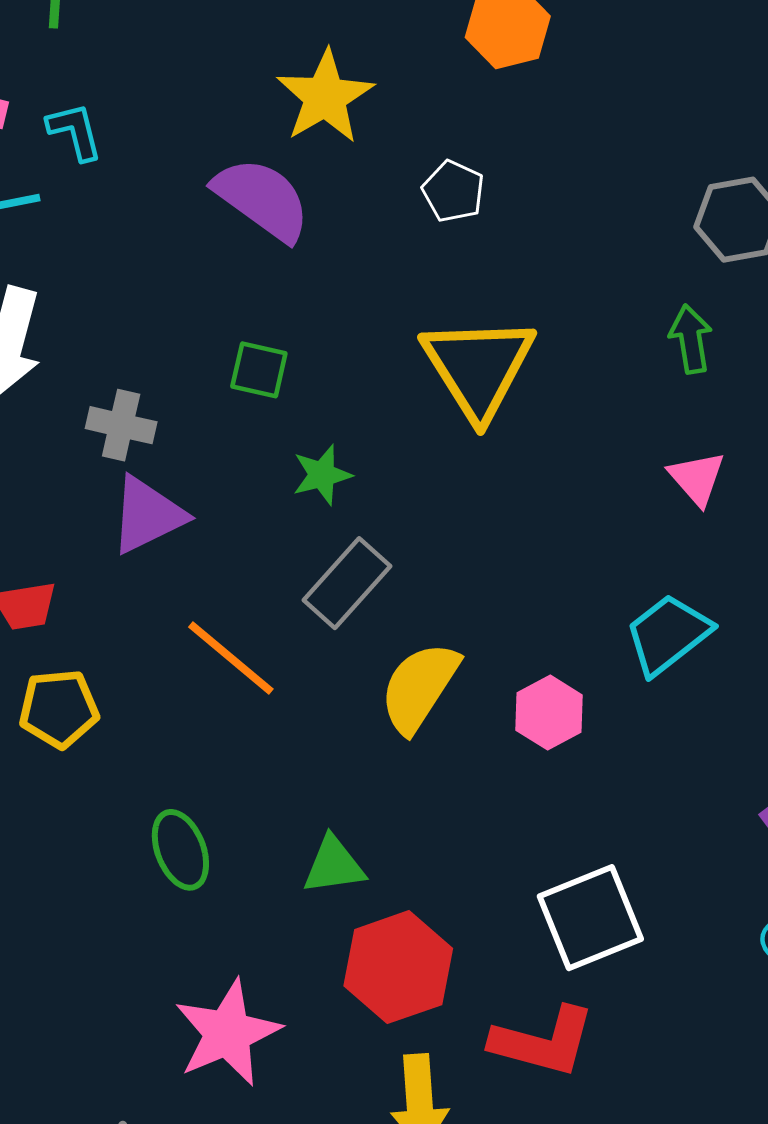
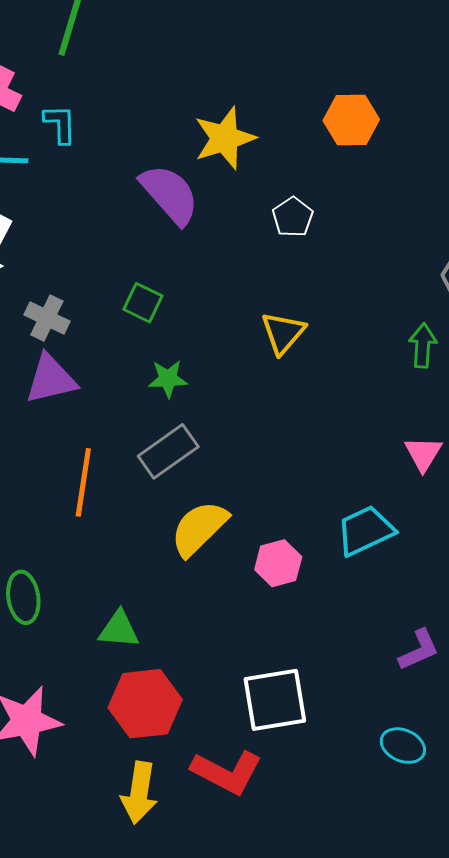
yellow triangle: (478, 367) -> (283, 333), size x0.6
pink triangle: (697, 478) -> (423, 454), moved
orange line: (231, 658) -> (83, 482), turned 46

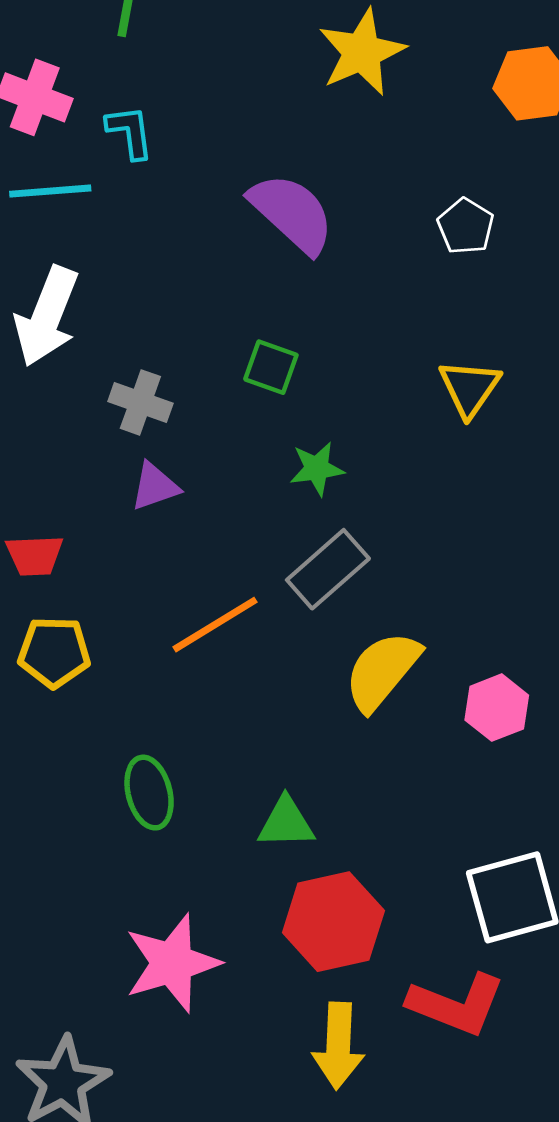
yellow star: (225, 138) -> (362, 52), moved
purple triangle: (51, 379) -> (155, 486), size x0.7
orange line: (83, 482) -> (215, 625), turned 56

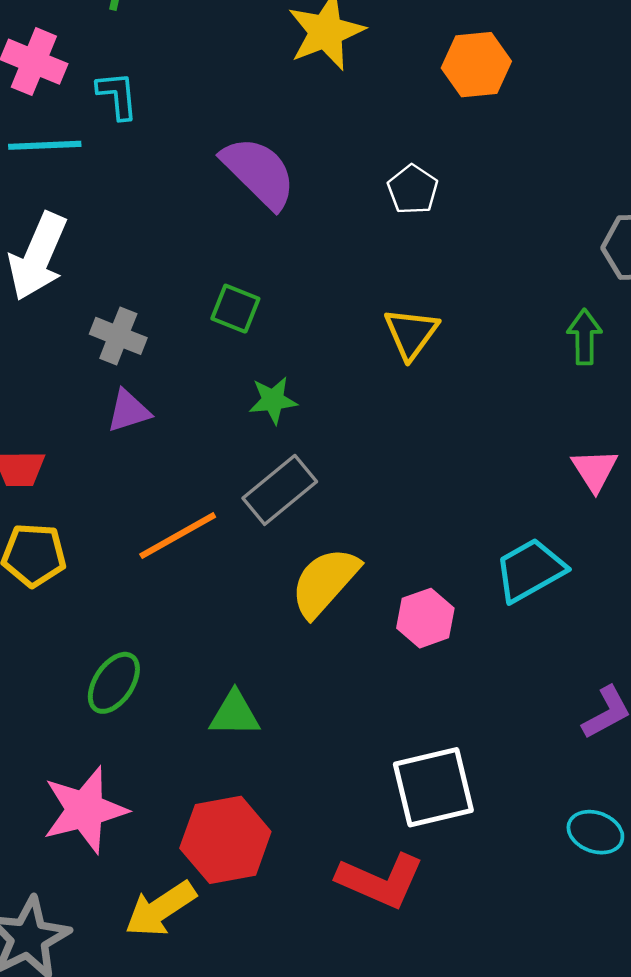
green ellipse: (149, 793) -> (114, 683), turned 46
red hexagon: (333, 922) -> (225, 840), moved
pink star: (172, 963) -> (85, 810), moved
yellow arrow: (338, 1046) -> (160, 909), moved, turned 52

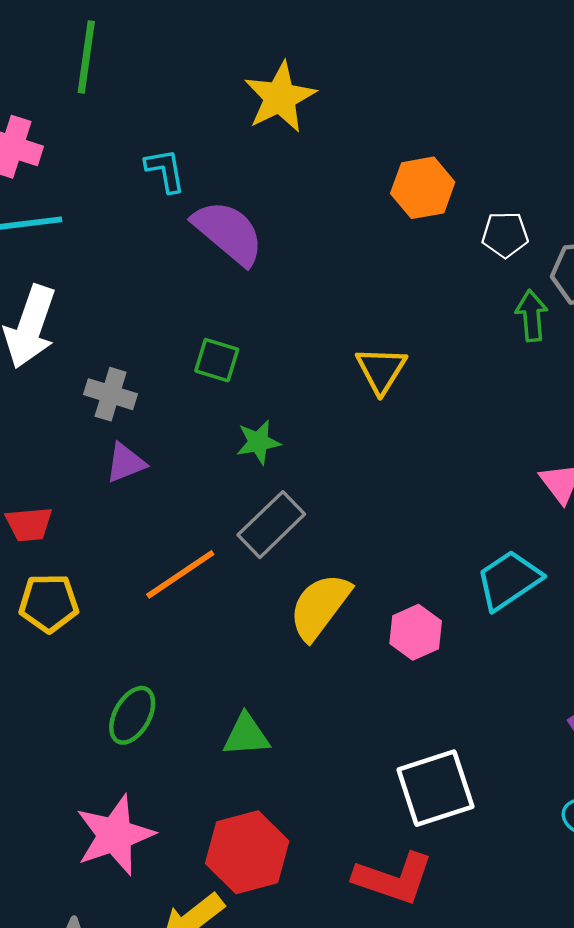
orange hexagon: (476, 65) -> (423, 188), moved
cyan L-shape: (117, 95) -> (165, 170), moved
white pentagon: (413, 190) -> (505, 235), moved, turned -30
green arrow: (584, 337) -> (532, 316), moved

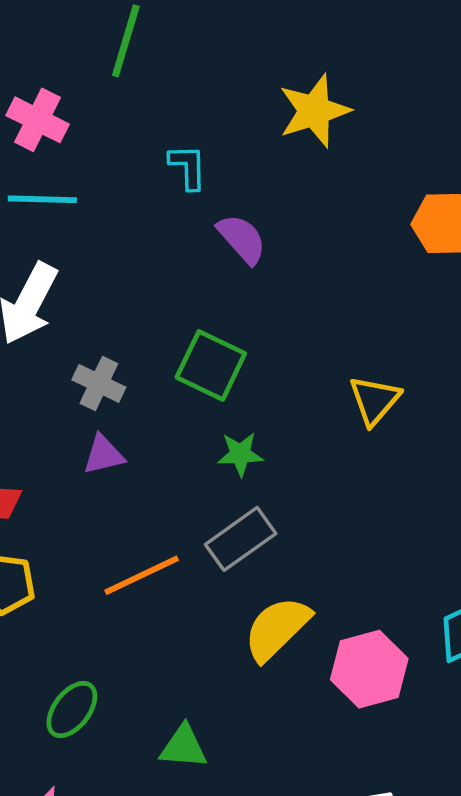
purple semicircle: (228, 233) -> (242, 239), size x0.7
green square: (217, 360) -> (211, 365), size x1.5
pink hexagon: (416, 632) -> (369, 669), size x1.4

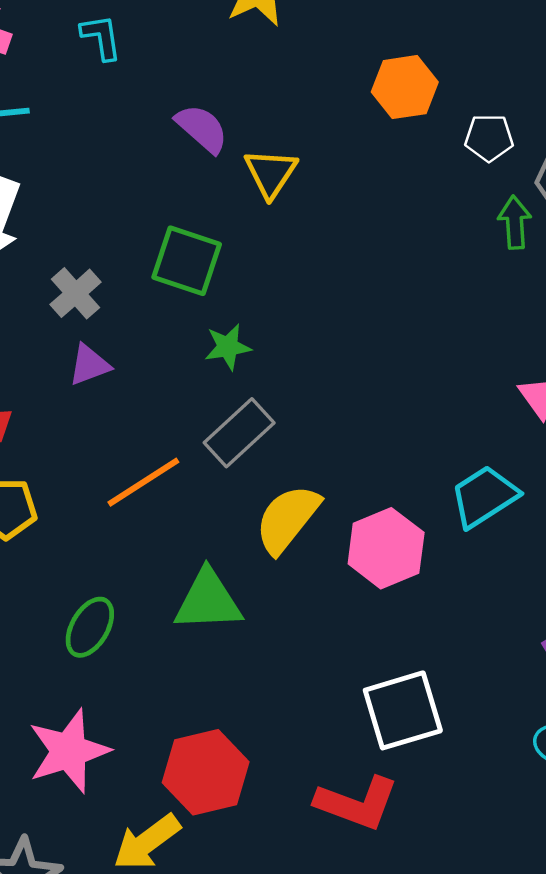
cyan L-shape: (188, 167) -> (101, 37), moved
gray cross: (99, 383) -> (76, 293), turned 30
yellow triangle: (375, 400) -> (271, 173), moved
green triangle: (183, 747) -> (208, 601), moved, size x1.4

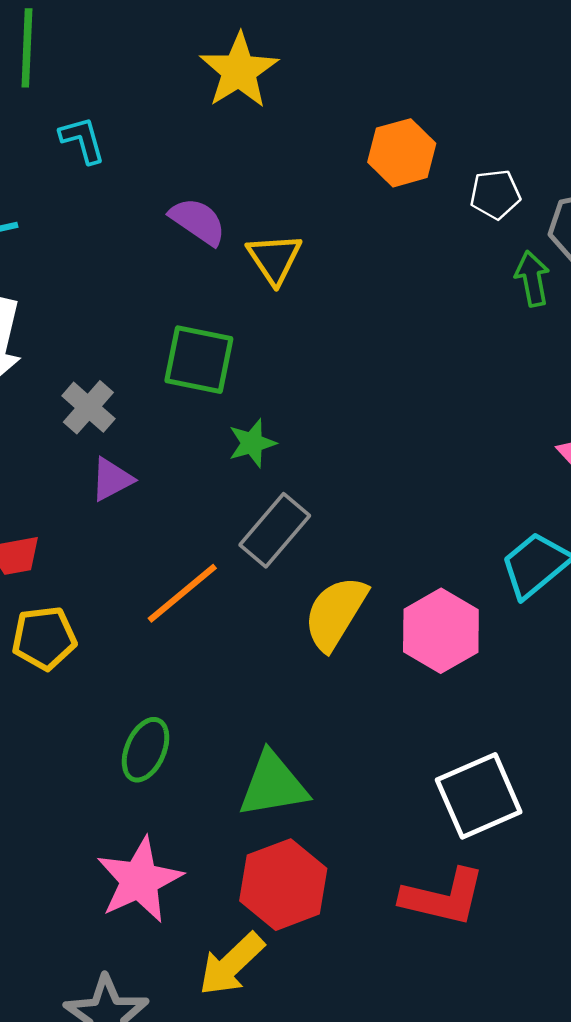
green triangle: (208, 601) -> (273, 785), moved

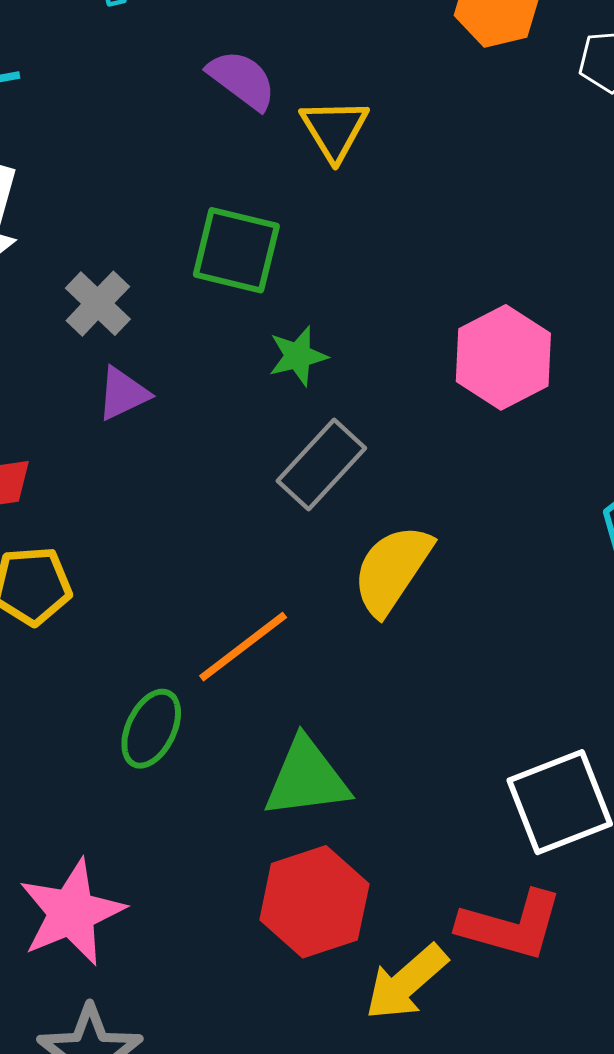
orange line: (182, 593) -> (243, 647), moved
pink hexagon: (441, 631) -> (503, 357), moved
pink star: (139, 880) -> (72, 912), moved
yellow arrow: (231, 964) -> (406, 982), moved

